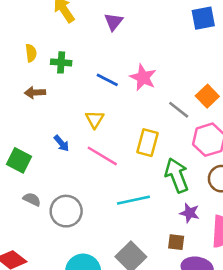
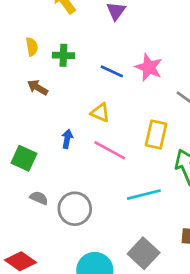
brown arrow: (35, 93) -> (38, 87), turned 36
yellow triangle: (95, 119) -> (100, 113), turned -36
blue arrow: (62, 143) -> (67, 139), turned -126

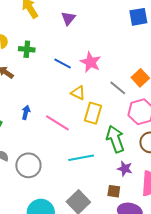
yellow triangle: (100, 113) -> (78, 93), moved

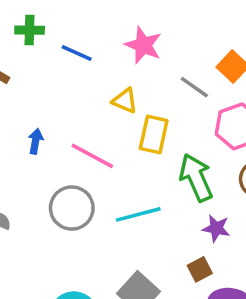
blue line: (63, 64) -> (77, 53), moved
gray circle: (28, 165) -> (72, 208), moved
brown square: (114, 191) -> (200, 269), turned -32

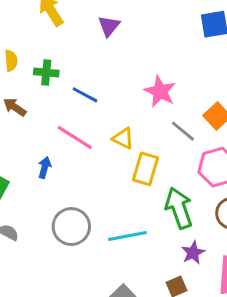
pink star: (143, 45) -> (160, 91), moved
pink line: (92, 156) -> (75, 137), moved
purple star: (216, 228) -> (193, 253), turned 30

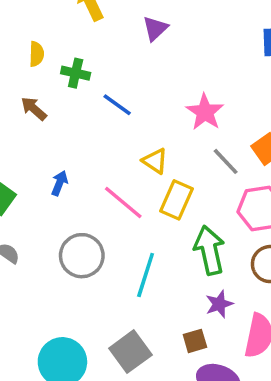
pink line: (75, 137) -> (123, 203), moved
cyan line: (127, 236) -> (146, 275), turned -69

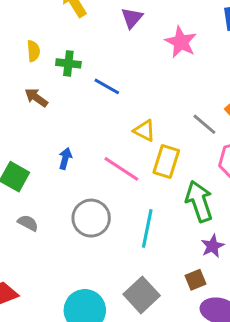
pink star: (205, 112) -> (181, 42), moved

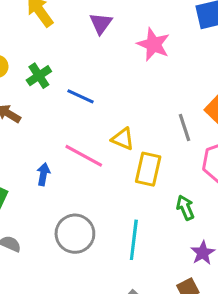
green cross: (68, 63) -> (39, 76), turned -35
gray line: (204, 124) -> (184, 127), turned 36
pink line: (121, 169) -> (84, 156), moved
green arrow: (199, 201) -> (185, 208), size x0.6

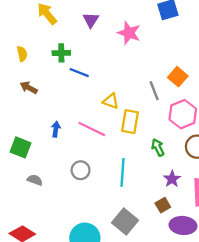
green cross: (39, 76) -> (61, 53), moved, turned 35
pink line: (84, 156) -> (92, 129), moved
gray circle: (75, 234) -> (81, 170), size x0.7

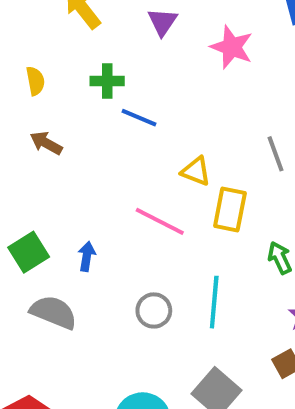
blue arrow: (56, 129) -> (87, 256), moved
green square: (21, 147) -> (29, 252), turned 35
gray circle: (81, 170) -> (154, 310), moved
gray semicircle: (35, 180) -> (54, 312), size x1.6

